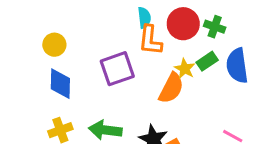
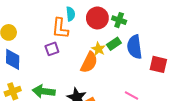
orange L-shape: (150, 40) -> (60, 28), moved
purple square: (117, 69) -> (52, 49), size x0.6

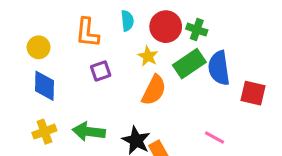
orange L-shape: (60, 28) -> (87, 33), moved
green rectangle: (114, 44) -> (189, 64), size x1.5
yellow star: (98, 49) -> (148, 56), moved

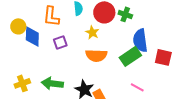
green rectangle: (189, 64) -> (130, 56), moved
blue diamond: (44, 86) -> (32, 36), moved
orange semicircle: (154, 90) -> (96, 55), turned 65

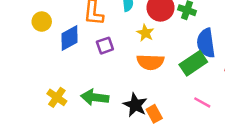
yellow circle: (18, 26) -> (42, 22), moved
blue diamond: (32, 36) -> (70, 38), turned 60
yellow cross: (22, 83) -> (57, 97), turned -35

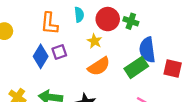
blue diamond: (70, 38) -> (41, 56), moved, turned -30
orange semicircle: (150, 62) -> (99, 66), turned -35

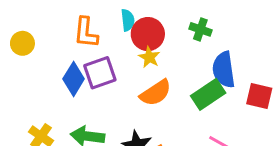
red circle: (108, 19) -> (148, 34), moved
purple square: (59, 52) -> (100, 73), size x1.5

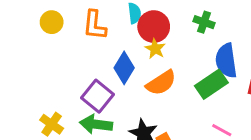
yellow circle: (22, 43) -> (52, 22), moved
purple square: (100, 73) -> (97, 96), moved, turned -32
blue diamond: (74, 79) -> (124, 68), moved

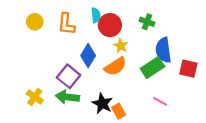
yellow star: (155, 49) -> (121, 46), moved

